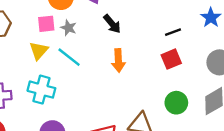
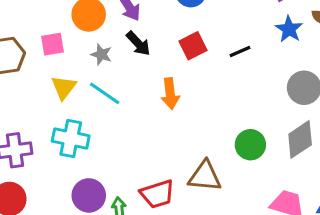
pink square: (46, 24) -> (52, 44), moved
black arrow: (112, 24) -> (138, 43), moved
red square: (171, 59) -> (193, 46), moved

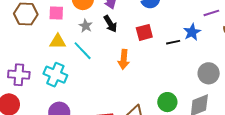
blue star: (289, 29) -> (192, 32), moved
yellow triangle: (64, 87) -> (58, 42), turned 42

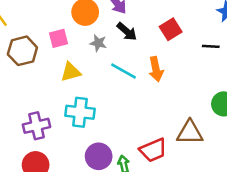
black line: (173, 42) -> (211, 46), moved, turned 32
cyan line: (83, 51) -> (123, 71), moved

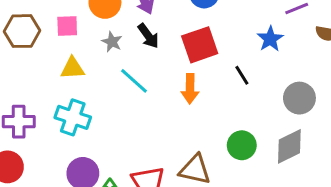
red square: (171, 29) -> (200, 45), size x1.4
black line: (211, 46) -> (242, 75), turned 42
orange arrow: (156, 69) -> (190, 89), moved

